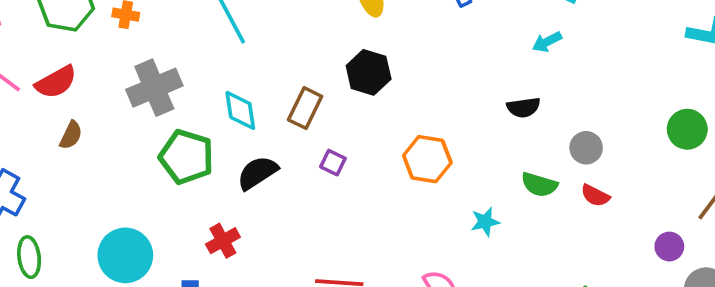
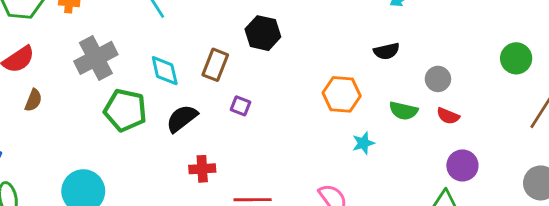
orange hexagon: (427, 159) -> (342, 94), moved
red cross: (223, 241) -> (202, 169), moved, turned 30
purple circle: (669, 247) -> (462, 165), moved, size x1.4

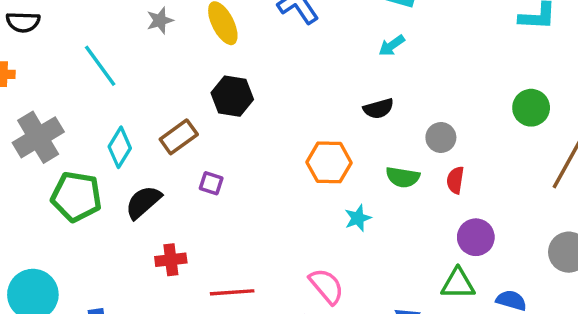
brown rectangle: (215, 65) -> (179, 137), turned 36
cyan diamond: (165, 71) -> (120, 147), turned 48
red semicircle: (448, 116) -> (455, 180), turned 80

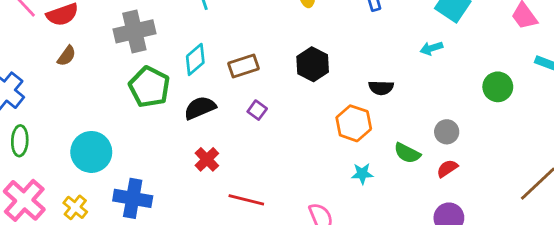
black hexagon: (232, 96) -> (313, 64), moved
green circle: (531, 108) -> (498, 87), moved
black semicircle: (378, 109) -> (381, 88), moved
red semicircle: (455, 180) -> (447, 168), turned 30
red cross: (171, 260) -> (207, 159), turned 35

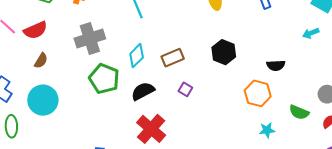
cyan circle: (91, 152) -> (43, 100), moved
red cross: (207, 159) -> (151, 129), size x1.6

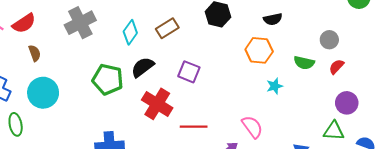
brown semicircle: (41, 61) -> (35, 53), turned -42
green pentagon: (104, 79) -> (108, 79), moved
purple square: (185, 89) -> (189, 72), moved, size x1.5

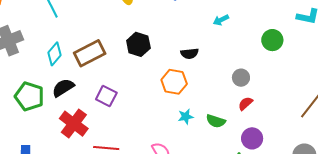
brown rectangle: (167, 28) -> (90, 53), size x1.4
green semicircle: (304, 63) -> (216, 121), moved

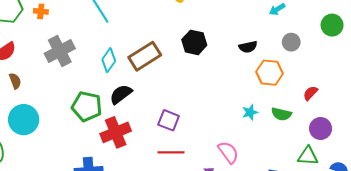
gray circle: (241, 78) -> (291, 42), moved
orange hexagon: (174, 82) -> (270, 73), moved
purple square: (106, 96) -> (169, 120), moved
red cross: (74, 124) -> (116, 132), moved, turned 36

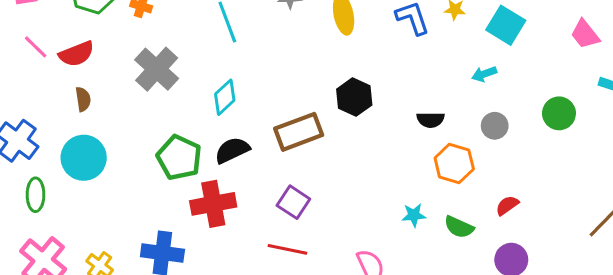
gray cross: (60, 51) -> (157, 69), turned -32
brown rectangle: (145, 56) -> (299, 132), moved

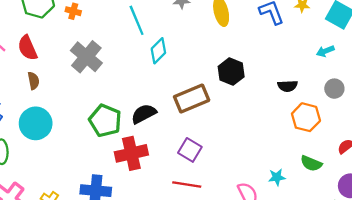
red semicircle: (77, 54) -> (27, 48), turned 90
cyan diamond: (225, 97) -> (158, 51), moved
cyan star: (414, 215) -> (277, 177), moved

